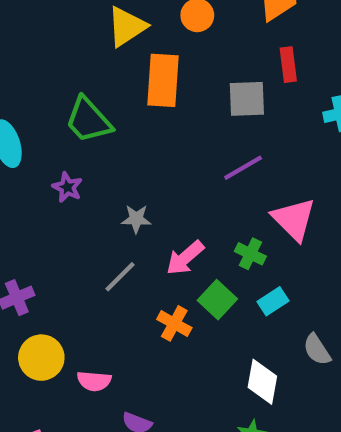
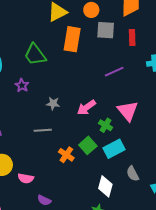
gray square: (247, 99) -> (106, 30), moved
purple line: (243, 168) -> (114, 72), moved
pink arrow: (185, 258) -> (86, 107), moved
gray line: (120, 277) -> (43, 130), turned 36
cyan rectangle: (273, 301) -> (114, 149), size x1.5

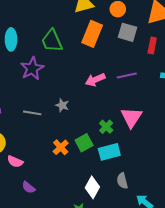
purple star: (22, 85) -> (32, 69), size x1.6
gray star: (53, 104) -> (62, 105), moved
pink arrow: (86, 107) -> (95, 80), moved
gray line: (43, 130) -> (32, 113), moved

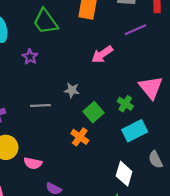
purple star: (32, 69) -> (30, 57), size x0.6
purple line: (127, 75) -> (135, 30), moved
green square: (84, 143) -> (94, 112), moved

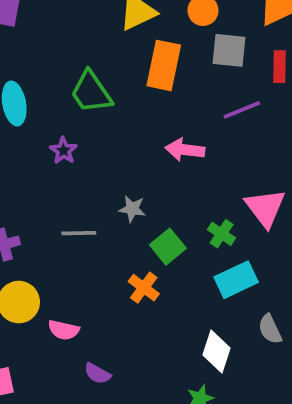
pink arrow: (102, 54) -> (185, 150), turned 40

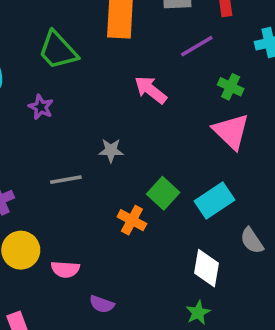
pink arrow: (185, 150) -> (151, 90), turned 40
green cross: (222, 234) -> (231, 87), moved
green square: (168, 247) -> (163, 193), moved

